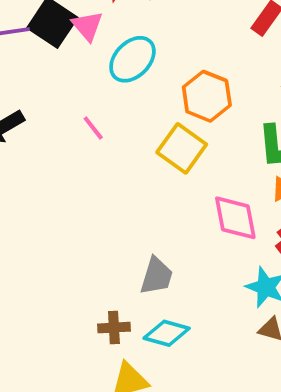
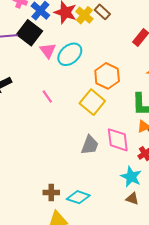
pink triangle: (87, 26) -> (48, 51), moved
pink line: (93, 128) -> (47, 97), moved
gray trapezoid: (156, 276) -> (90, 145), moved

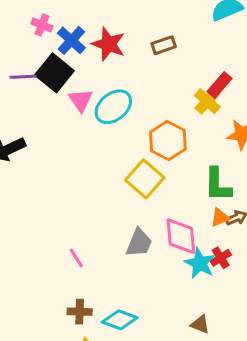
brown rectangle: (102, 12) -> (164, 45), turned -63
yellow cross: (84, 15) -> (207, 101), moved
pink line: (47, 97) -> (76, 258), moved
cyan star: (131, 177) -> (200, 263), moved

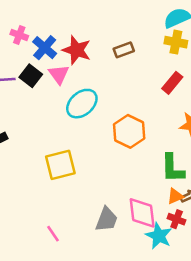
black square: (54, 73) -> (31, 76), size x0.7
pink triangle: (81, 100) -> (59, 74), moved
yellow cross: (207, 101) -> (176, 42), moved, turned -30
yellow square: (145, 179) -> (60, 165), moved, turned 36
red cross: (221, 258) -> (177, 219), moved, turned -36

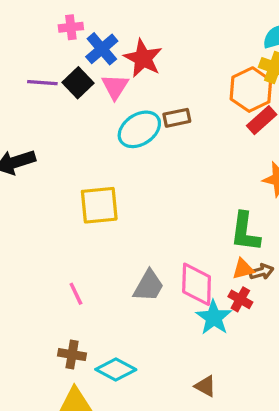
pink cross: (19, 35) -> (71, 27), turned -36
brown rectangle: (124, 50) -> (177, 118), moved
orange hexagon: (129, 131) -> (251, 90), moved

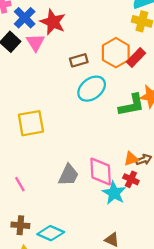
orange hexagon: (251, 90) -> (116, 53), moved
cyan ellipse: (139, 129) -> (92, 89), moved
green L-shape: (245, 232) -> (132, 105), moved, turned -104

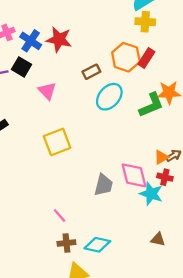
pink triangle: (35, 42) -> (47, 91), moved
pink line: (20, 184) -> (60, 215), moved

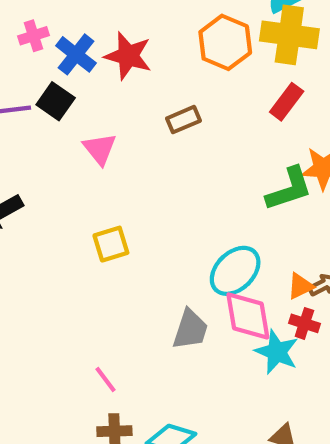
yellow cross: (145, 22) -> (289, 35), size x1.5
orange hexagon: (126, 57) -> (225, 42), moved
cyan ellipse: (109, 97) -> (235, 271), moved
yellow square: (57, 142) -> (111, 244), size x0.7

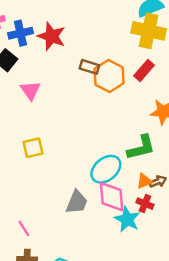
orange hexagon: (225, 42) -> (109, 76), moved
blue cross: (76, 54) -> (21, 33), turned 35
brown rectangle: (183, 120) -> (89, 67), moved, turned 36
green L-shape: (289, 189) -> (141, 148), moved

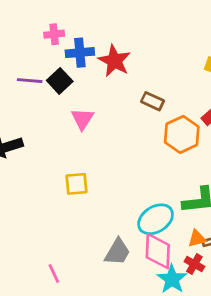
orange hexagon: (109, 76) -> (182, 134), moved

